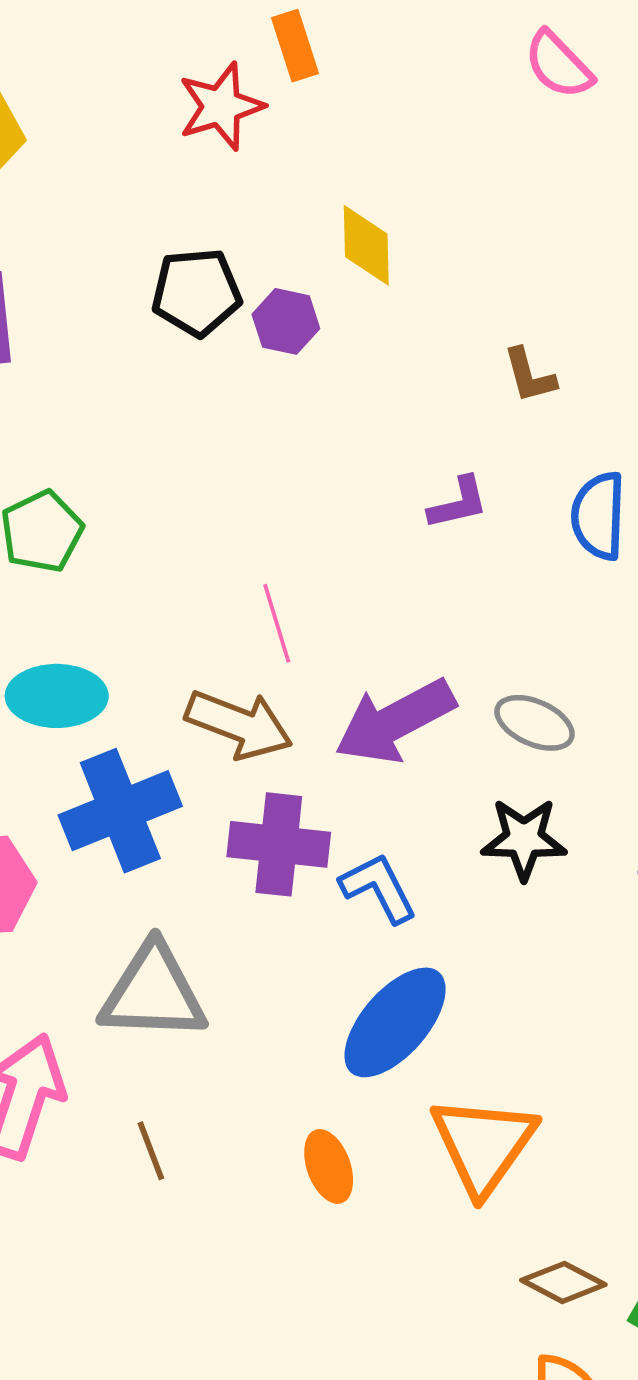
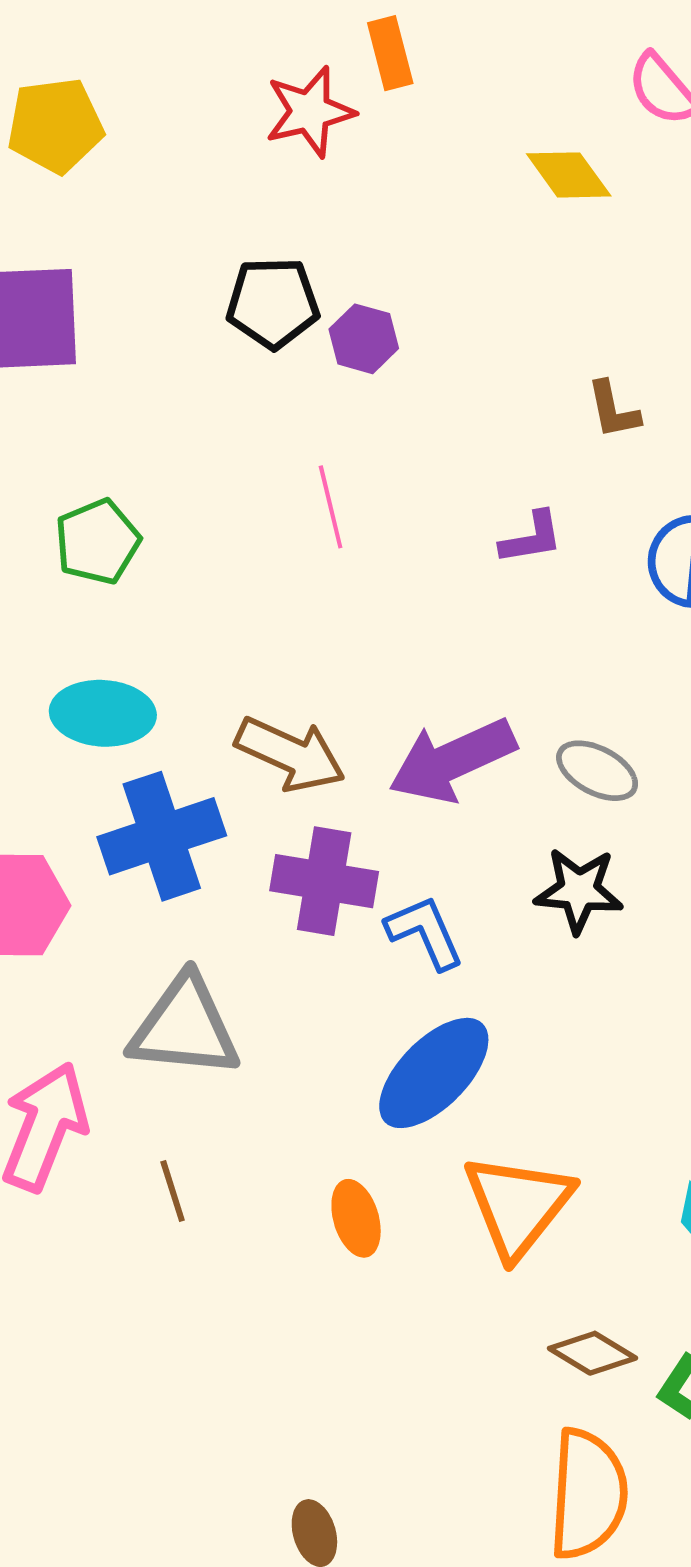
yellow diamond: (366, 245) -> (569, 175), moved, turned -38
pink line: (277, 623) -> (331, 507), moved

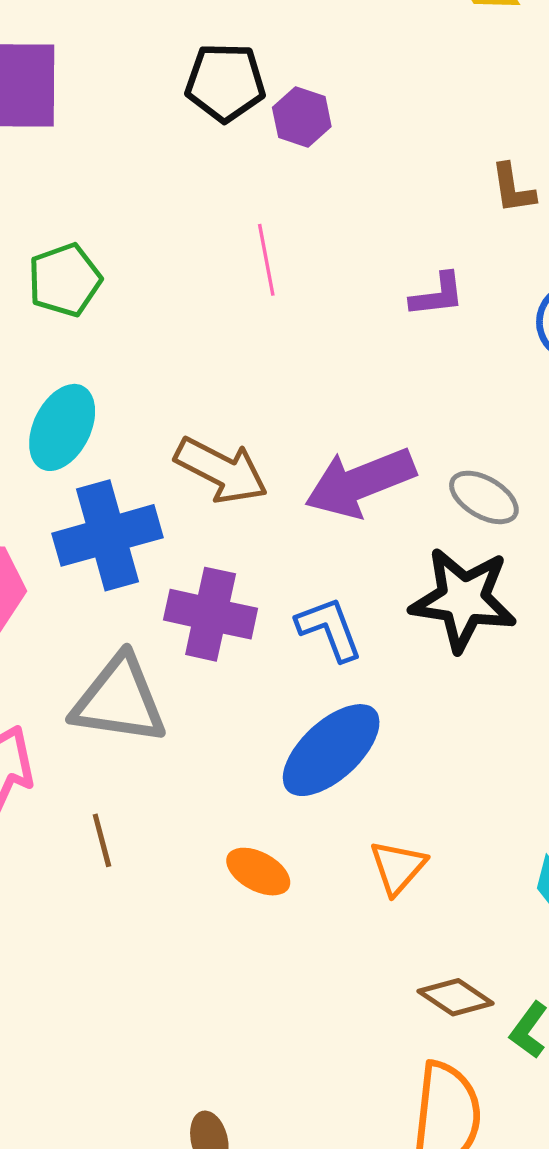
cyan ellipse: (103, 713) -> (62, 427), turned -70
purple cross: (324, 881) -> (211, 614), moved
black star: (579, 890) -> (463, 599), size x1.4
orange triangle: (518, 1205) -> (398, 867), size x0.6
orange ellipse: (356, 1218) -> (258, 872), turned -48

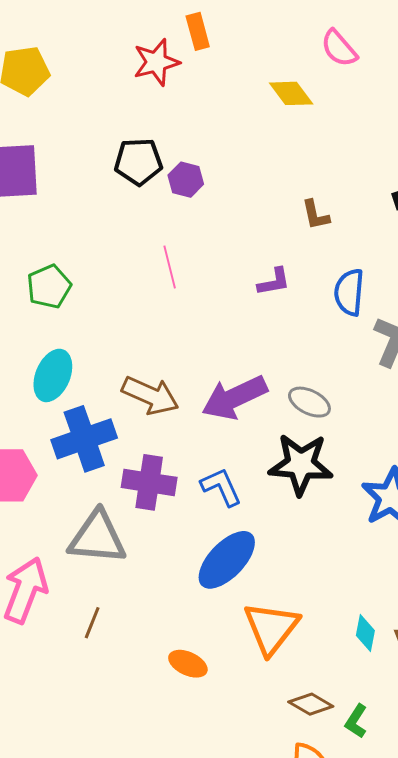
brown line: (102, 840) -> (92, 623), turned 40
orange triangle: (398, 867) -> (271, 628), size x1.6
orange ellipse: (258, 872) -> (188, 664), moved

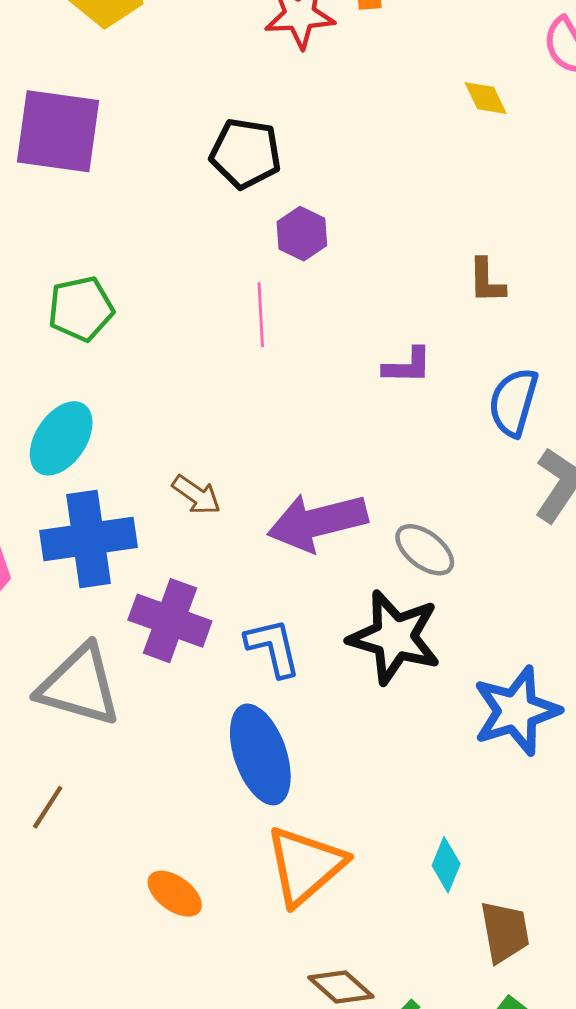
yellow diamond: (291, 93) -> (486, 98), size x0.7
purple hexagon: (186, 180) -> (302, 234), moved
brown arrow: (150, 395) -> (196, 495), size x0.6
blue ellipse: (227, 560) -> (260, 754), turned -74
cyan diamond: (365, 633) -> (446, 865), moved

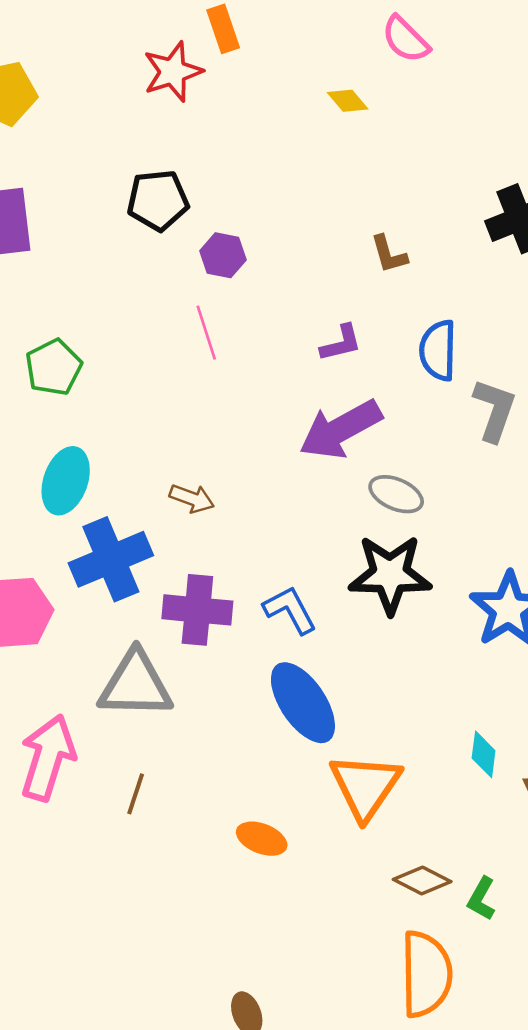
purple arrow: (317, 522) -> (340, 429), moved

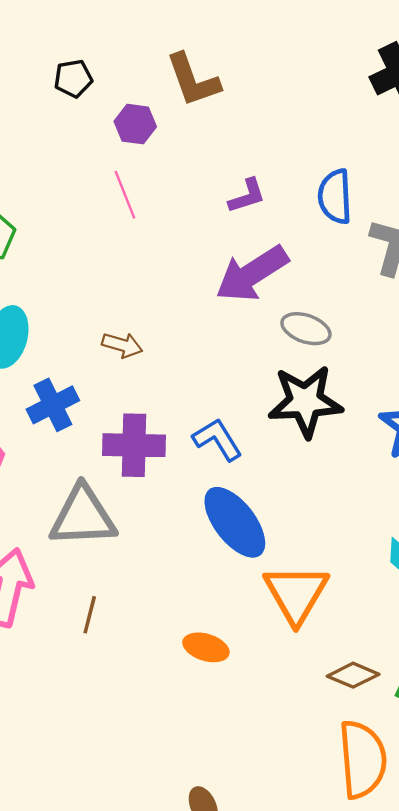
black pentagon: (158, 200) -> (73, 78), size x0.7
brown L-shape: (389, 254) -> (193, 80), moved, size x1.6
blue cross: (111, 559) -> (53, 405), size x0.7

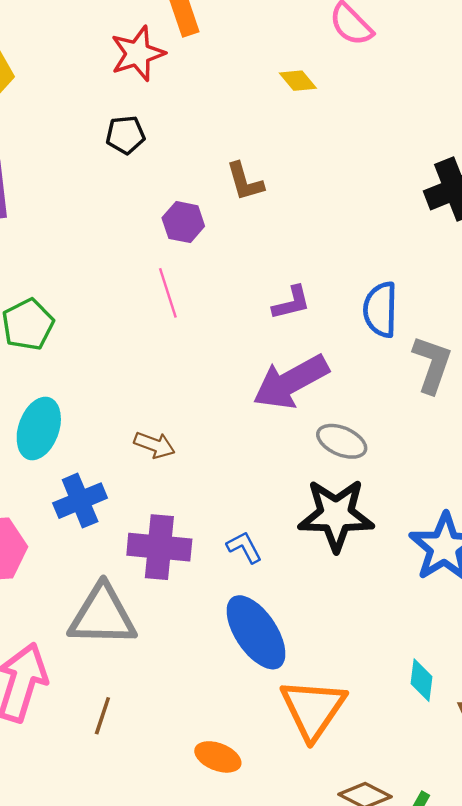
black pentagon: (73, 78) -> (125, 135), moved
brown L-shape: (193, 80) -> (245, 182), size x0.7
blue L-shape: (217, 439) -> (244, 547), size x0.7

